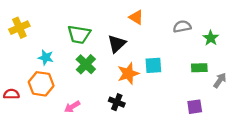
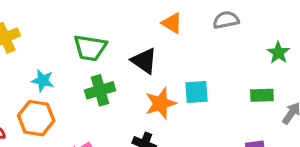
gray semicircle: (182, 26) -> (226, 20), moved
black triangle: (117, 44) -> (144, 61), turned -42
green cross: (86, 64) -> (100, 90), turned 30

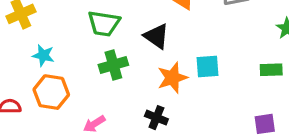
cyan star: (43, 80) -> (43, 55), moved

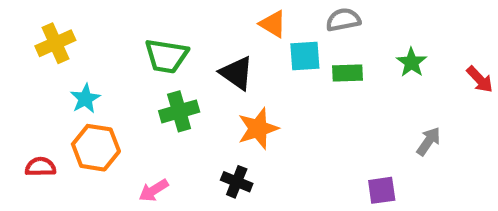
cyan star: (43, 55) -> (85, 99), turned 30
cyan square: (207, 67) -> (305, 56), moved
green rectangle: (271, 70) -> (348, 73), moved

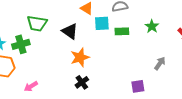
green cross: (179, 111) -> (21, 44), moved
black cross: (237, 182) -> (82, 82), moved, turned 32

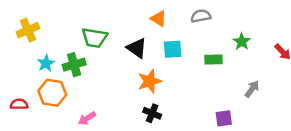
cyan square: (102, 23) -> (173, 49), moved
green rectangle: (122, 31) -> (214, 60), moved
black cross: (82, 82) -> (152, 113), turned -32

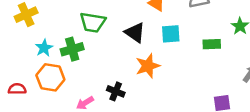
black cross: (152, 113) -> (116, 91), moved

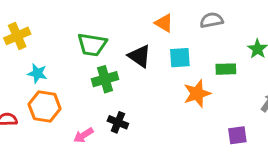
cyan star: (44, 48) -> (37, 73), turned -30
green cross: (72, 49) -> (105, 79), moved
orange star: (148, 66) -> (197, 94), moved

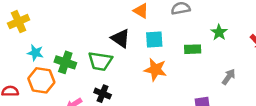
green trapezoid: (92, 45) -> (100, 61), moved
green cross: (105, 79) -> (65, 62), moved, turned 35
orange star: (197, 94) -> (155, 70), moved, turned 30

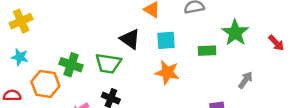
green star: (219, 32) -> (235, 33), size x1.5
cyan star: (35, 53) -> (20, 57), moved

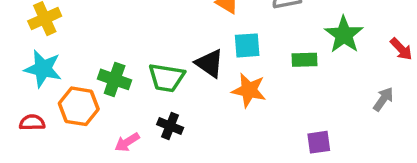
black triangle: (130, 39) -> (210, 63), moved
cyan star: (20, 57) -> (43, 69), size x1.5
gray arrow: (245, 80) -> (383, 99), moved

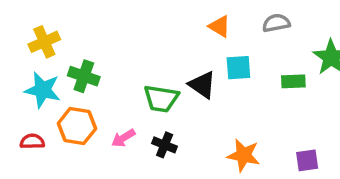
green cross: (115, 79) -> (84, 76), moved
orange star: (249, 90) -> (244, 155), moved
pink arrow: (127, 142) -> (123, 138), moved

